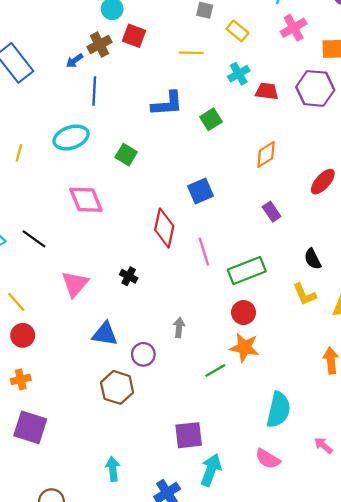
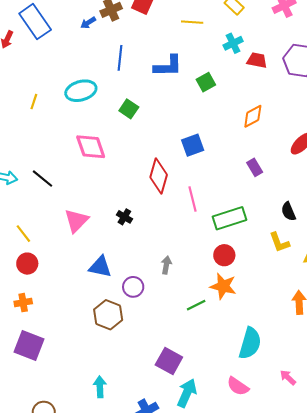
blue line: (94, 91) -> (120, 58), moved
purple square: (189, 435) -> (169, 361), turned 32

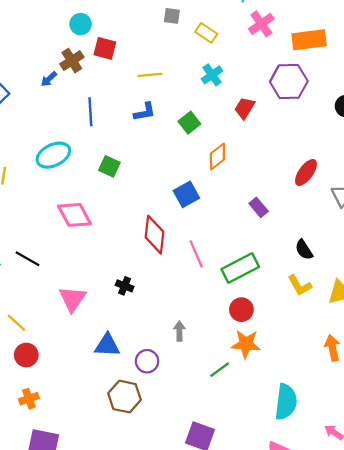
yellow line: (192, 22) -> (150, 75), moved
red trapezoid: (257, 60) -> (245, 108), moved, turned -60
blue L-shape: (168, 66) -> (145, 112), size x0.7
orange diamond: (253, 116) -> (217, 156), moved

